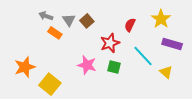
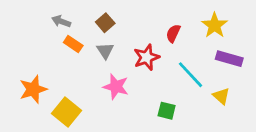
gray triangle: (69, 20) -> (105, 51), moved
brown square: (87, 21) -> (105, 23), moved
green square: (114, 67) -> (167, 111), moved

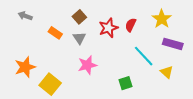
gray arrow: (61, 21) -> (25, 16), moved
red star: (147, 57) -> (108, 28), moved
pink star: (116, 87) -> (87, 65), turned -30
green square: (167, 111) -> (126, 83), turned -32

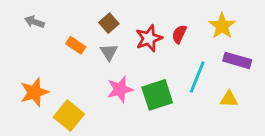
cyan line: (144, 56) -> (197, 77), turned 65
yellow triangle: (167, 72) -> (229, 99), turned -40
green square: (126, 83) -> (157, 95), moved, size x1.6

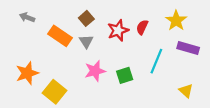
orange rectangle: (76, 45) -> (60, 36), size x1.5
green square: (157, 95) -> (125, 75), size x0.7
yellow triangle: (229, 99) -> (186, 91), moved, turned 40

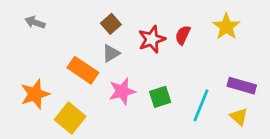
orange rectangle: (60, 36) -> (83, 70), moved
gray triangle: (86, 41) -> (111, 53), turned 32
purple rectangle: (188, 48) -> (242, 86), moved
cyan line: (156, 61) -> (201, 105), moved

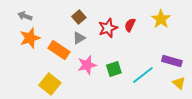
orange star: (35, 94) -> (30, 38), moved
cyan line: (201, 105) -> (143, 75), turned 30
yellow triangle: (239, 117) -> (179, 83), moved

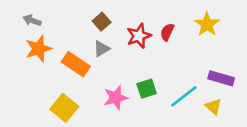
pink star: (87, 65) -> (116, 98), moved
yellow triangle: (179, 83) -> (213, 107), moved

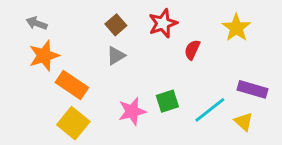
red semicircle: (167, 32) -> (192, 50), moved
red star: (139, 36) -> (163, 23), moved
orange rectangle: (76, 64) -> (72, 85), moved

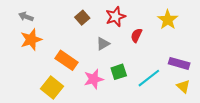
gray triangle: (116, 56) -> (103, 44), moved
orange rectangle: (72, 85) -> (67, 60), moved
yellow triangle: (244, 122) -> (183, 86), moved

